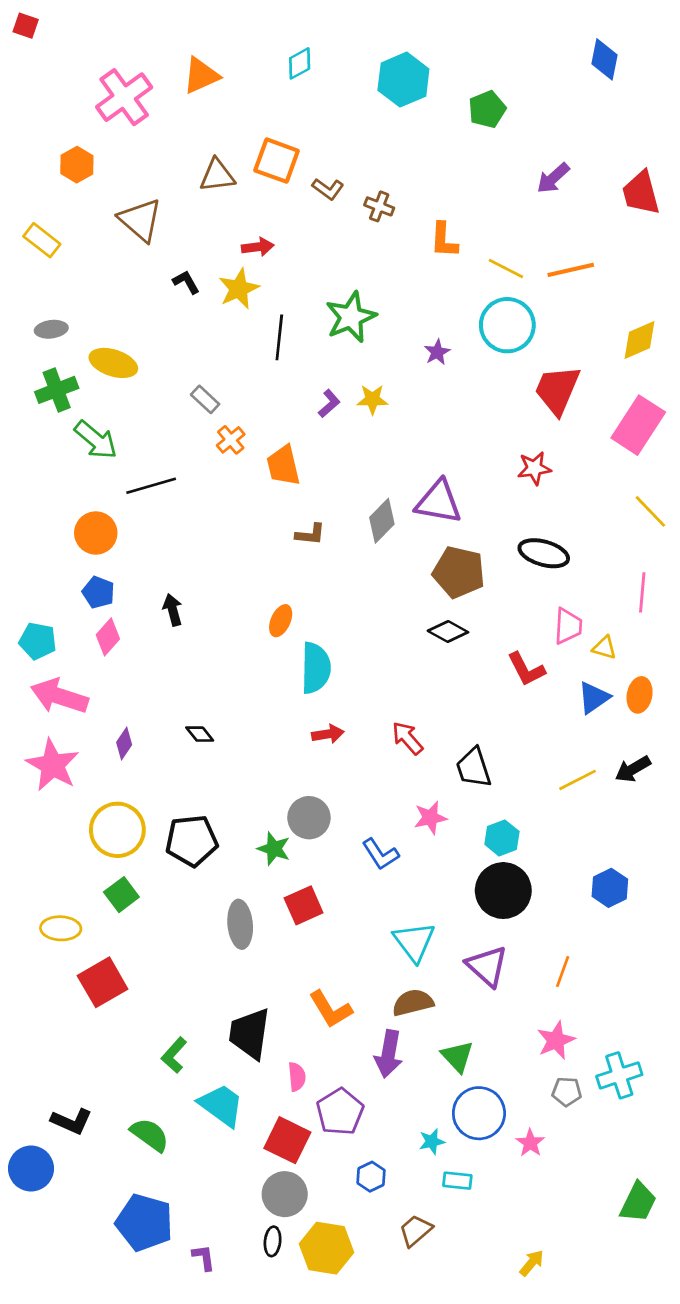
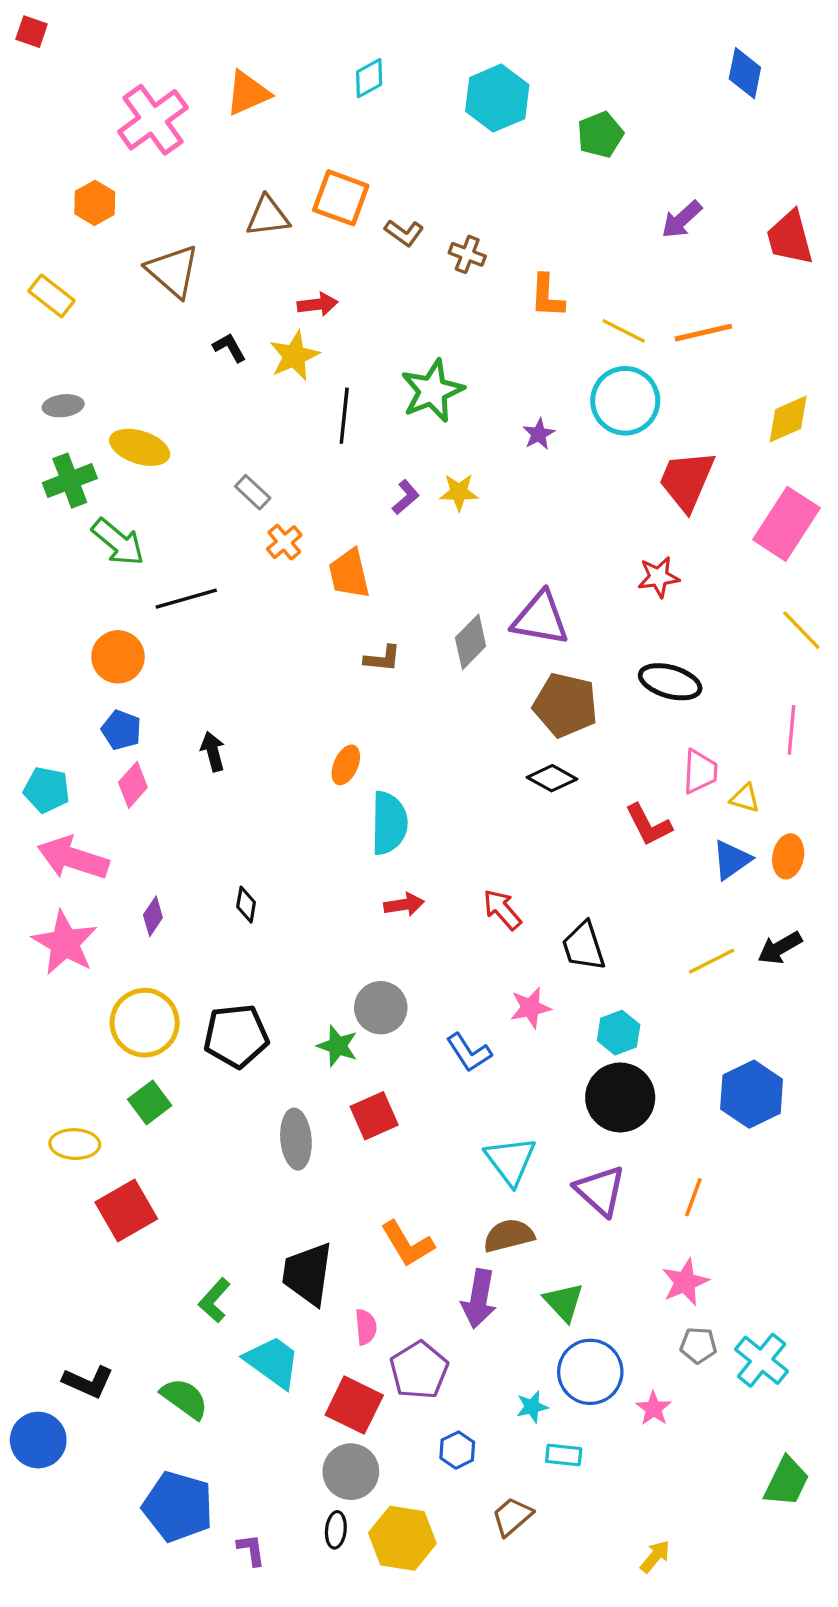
black diamond: (200, 734) -> (246, 905), turned 48
blue hexagon: (610, 888) -> (752, 1094), size x1.4
cyan cross: (619, 1075) -> (762, 1360), moved, turned -33

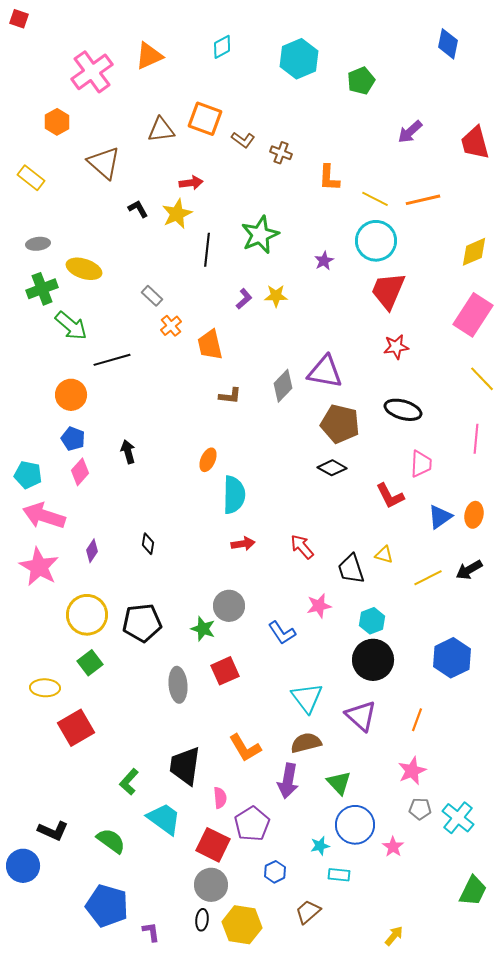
red trapezoid: (687, 481) -> (388, 291), moved
yellow triangle: (745, 798) -> (384, 555), moved

